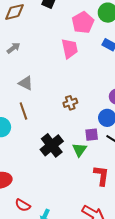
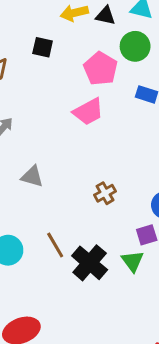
pink trapezoid: (70, 49) -> (88, 112), turned 85
brown line: (23, 111) -> (55, 245), moved

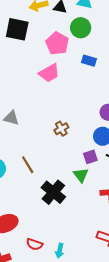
black square: (43, 47) -> (17, 29), size x1.6
black cross: (90, 263) -> (53, 192), moved

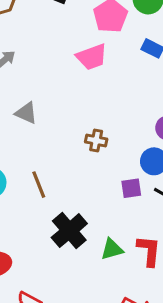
brown cross: (61, 129) -> (96, 140), turned 32
green triangle: (81, 175) -> (112, 249), moved, turned 42

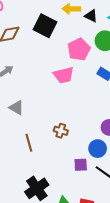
brown line: (39, 185) -> (29, 143), moved

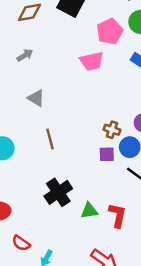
brown cross: (61, 131) -> (112, 130), moved
purple square: (81, 165) -> (107, 154), moved

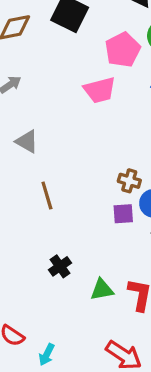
black cross: (58, 192) -> (60, 266), size x0.6

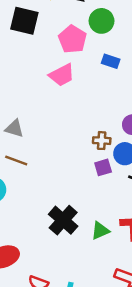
brown line: (47, 196) -> (16, 160), moved, turned -40
black cross: (60, 266) -> (63, 220), size x1.6

